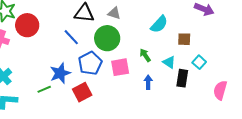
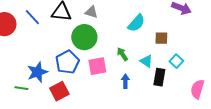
blue line: (71, 37) -> (32, 17), moved
green line: (44, 89) -> (21, 88), turned 32

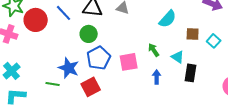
green circle: (84, 37) -> (89, 34), moved, size x0.7
cyan square: (176, 61) -> (214, 41), moved
blue star: (37, 72) -> (69, 68), turned -30

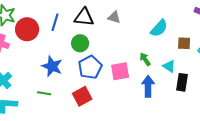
blue line: (64, 13) -> (55, 22), turned 60
blue star: (69, 68) -> (52, 66), moved
blue arrow: (157, 77) -> (148, 86), size x1.5

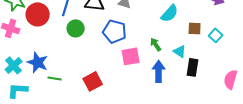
green circle: (80, 43) -> (76, 28), moved
blue star: (52, 66) -> (38, 62), moved
blue pentagon: (90, 67) -> (115, 31), moved, turned -30

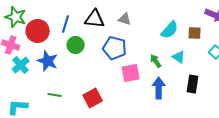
brown square: (195, 28) -> (195, 33), moved
cyan triangle: (180, 51) -> (179, 57), moved
blue star: (38, 62) -> (48, 61), moved
cyan cross: (14, 65) -> (21, 65), moved

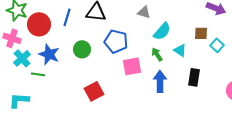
gray triangle: (125, 19) -> (144, 12), moved
cyan semicircle: (170, 30) -> (162, 31), moved
brown square: (195, 33) -> (201, 33), moved
green circle: (76, 45) -> (82, 49), moved
green line: (55, 95) -> (38, 74), moved

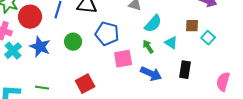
green line: (38, 74) -> (42, 88), moved
blue arrow: (160, 81) -> (151, 74), turned 115

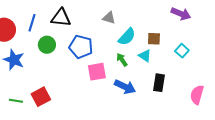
brown square: (192, 26) -> (154, 39), moved
green circle: (73, 42) -> (47, 45), moved
red square: (85, 84) -> (41, 97), moved

